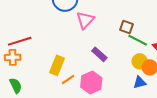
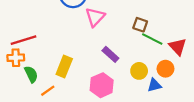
yellow circle: (140, 61) -> (139, 71), moved
orange line: (68, 80) -> (48, 91), moved
green semicircle: (16, 86) -> (31, 74), moved

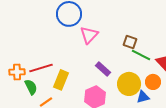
red line: (23, 40) -> (41, 68), moved
yellow circle: (139, 71) -> (129, 84), size x1.5

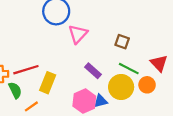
green line: (141, 55) -> (129, 69), moved
blue triangle: (143, 97) -> (101, 101), moved

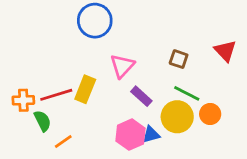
pink triangle: (78, 34) -> (122, 66), moved
red triangle: (159, 63) -> (225, 51), moved
yellow rectangle: (48, 83) -> (85, 89), moved

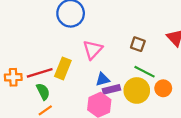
purple rectangle: (141, 96) -> (111, 89), moved, turned -56
green semicircle: (43, 121) -> (43, 92), moved
blue triangle: (151, 135) -> (103, 79), moved

